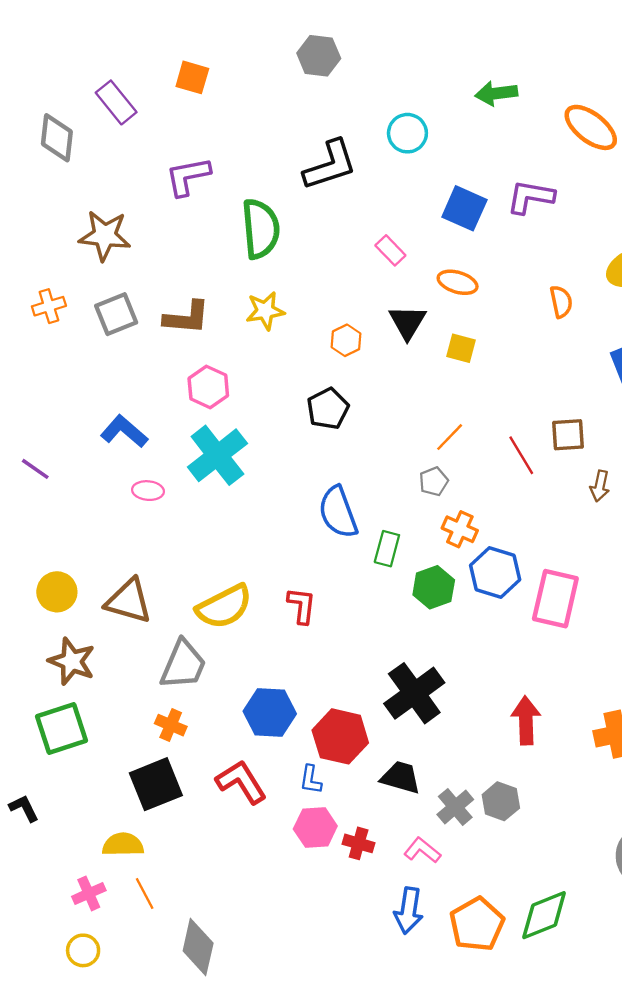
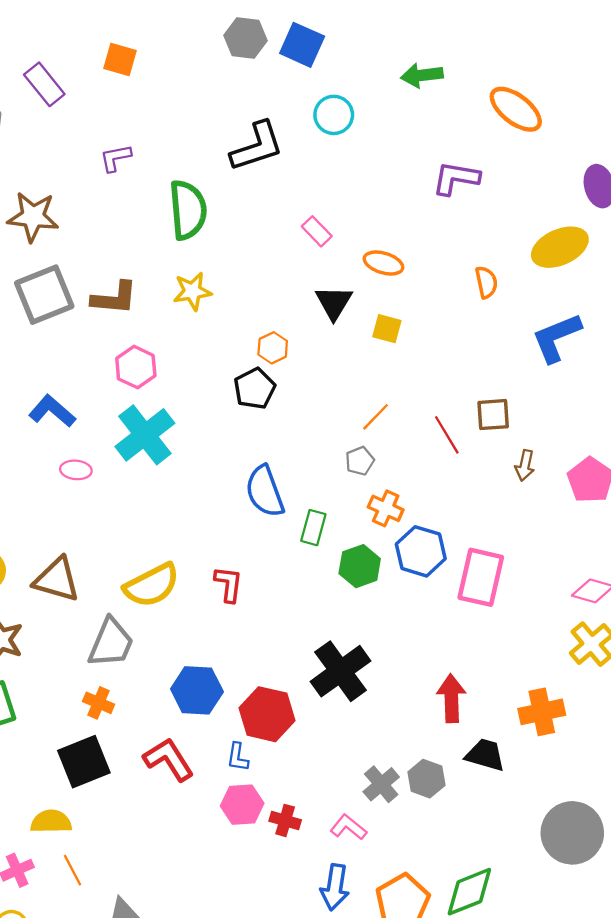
purple L-shape: (188, 176) -> (115, 158), size x0.7
blue square: (464, 208) -> (302, 45), moved
gray square: (116, 314) -> (44, 295), size x1.4
orange hexagon: (346, 340) -> (273, 348), moved
black trapezoid: (401, 777) -> (485, 755), moved

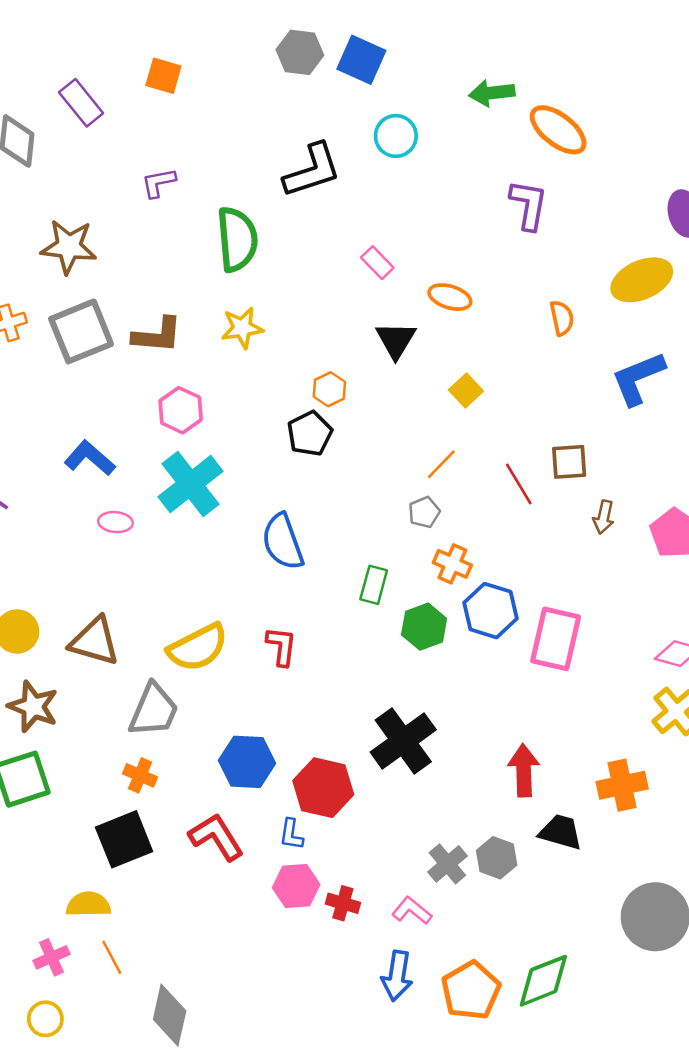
orange ellipse: (516, 109) -> (558, 130), moved
purple L-shape: (456, 178) -> (529, 205), turned 90
yellow square: (387, 329) -> (466, 391), moved, turned 32
blue semicircle: (265, 491) -> (283, 542), moved

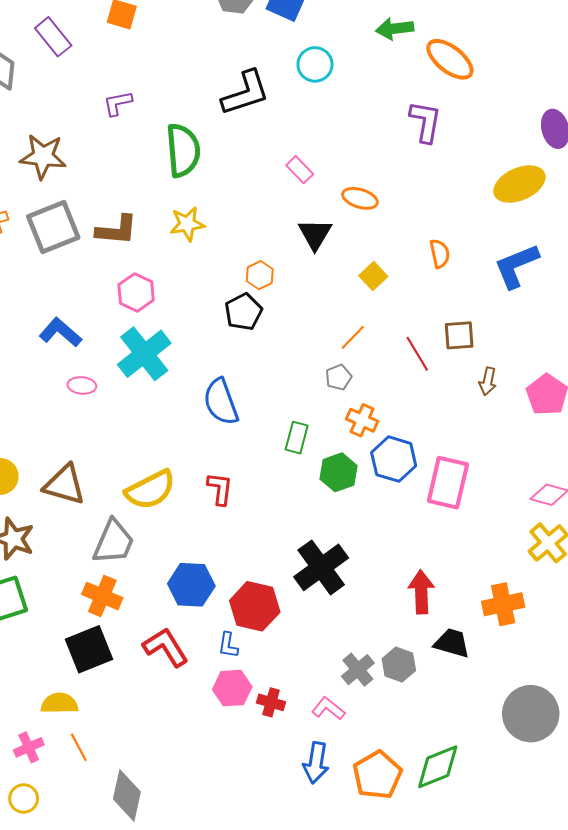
orange semicircle: (562, 318) -> (440, 254), moved
orange cross: (140, 775) -> (102, 596), size x1.4

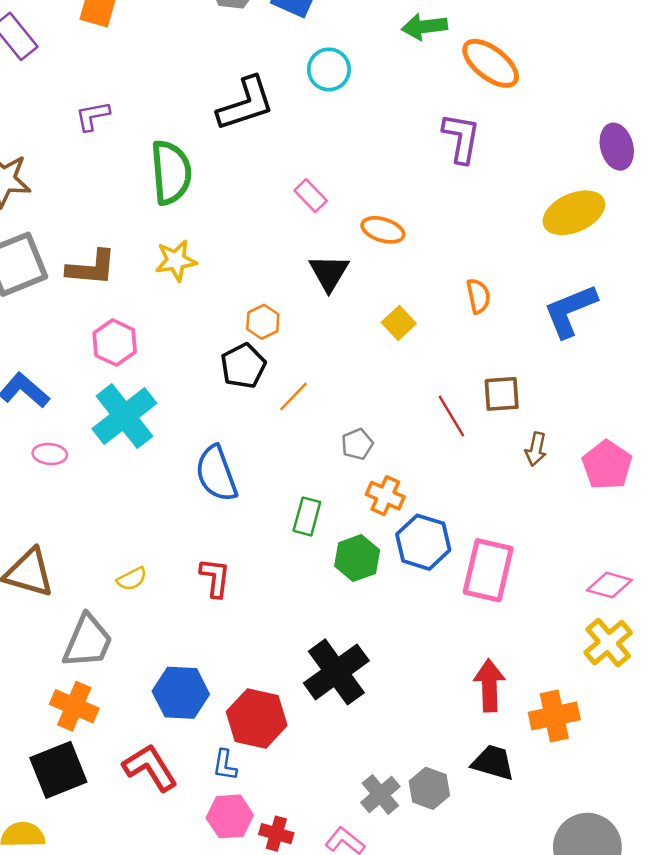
orange line: (353, 337) -> (293, 396), moved
yellow semicircle: (150, 490) -> (132, 579), size x0.5
red arrow: (421, 592) -> (489, 685), moved

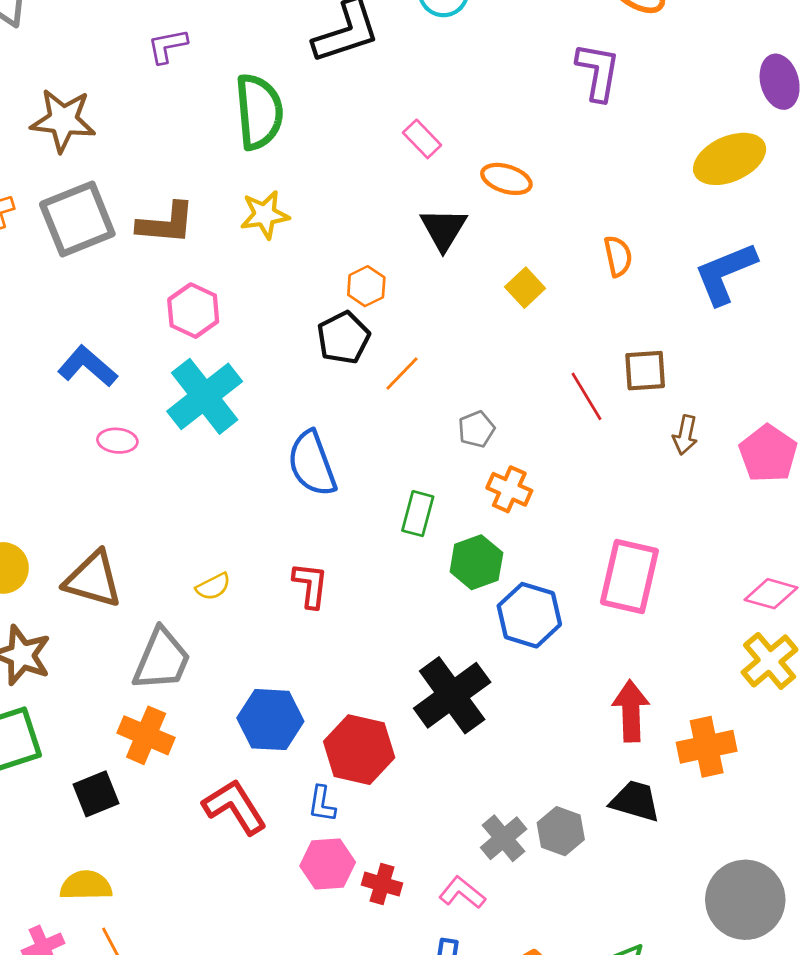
blue hexagon: (423, 542) -> (529, 615), moved
black square: (58, 770) -> (96, 794), moved, size x0.7

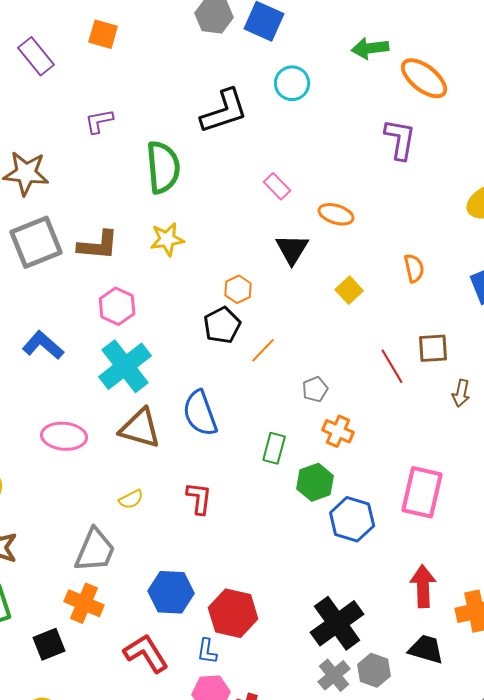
pink ellipse: (117, 441) -> (64, 436), moved, size x1.6
brown triangle: (93, 579) -> (140, 428), moved
black cross: (452, 695) -> (337, 623), moved

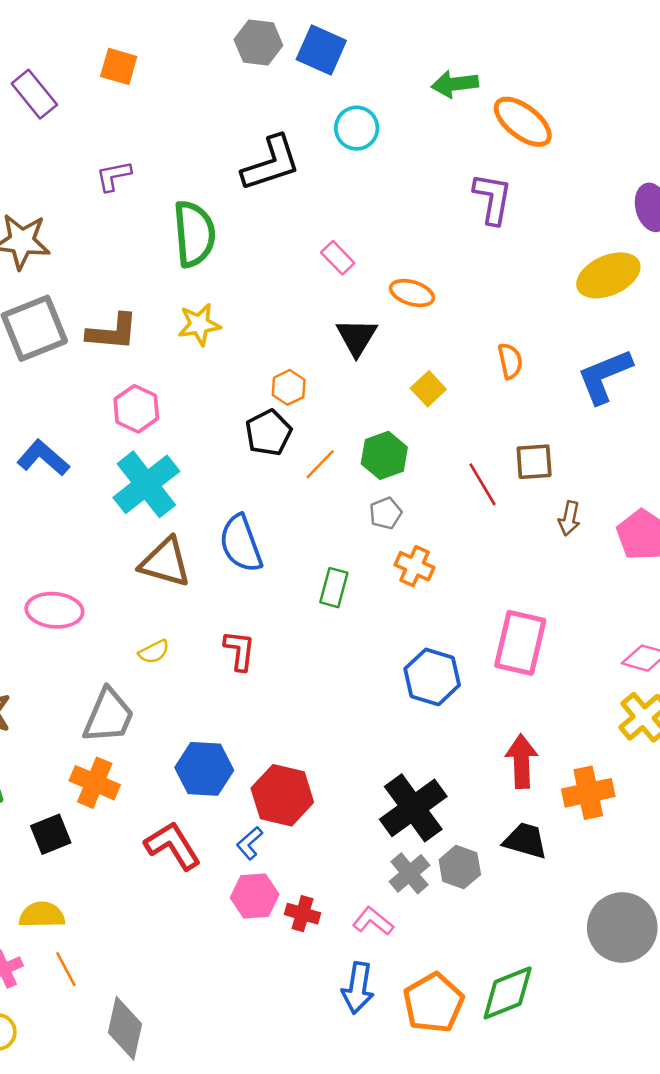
pink ellipse: (64, 436) -> (54, 610), moved
green hexagon: (315, 482) -> (384, 455), moved
blue L-shape: (207, 651) -> (250, 843), turned 40

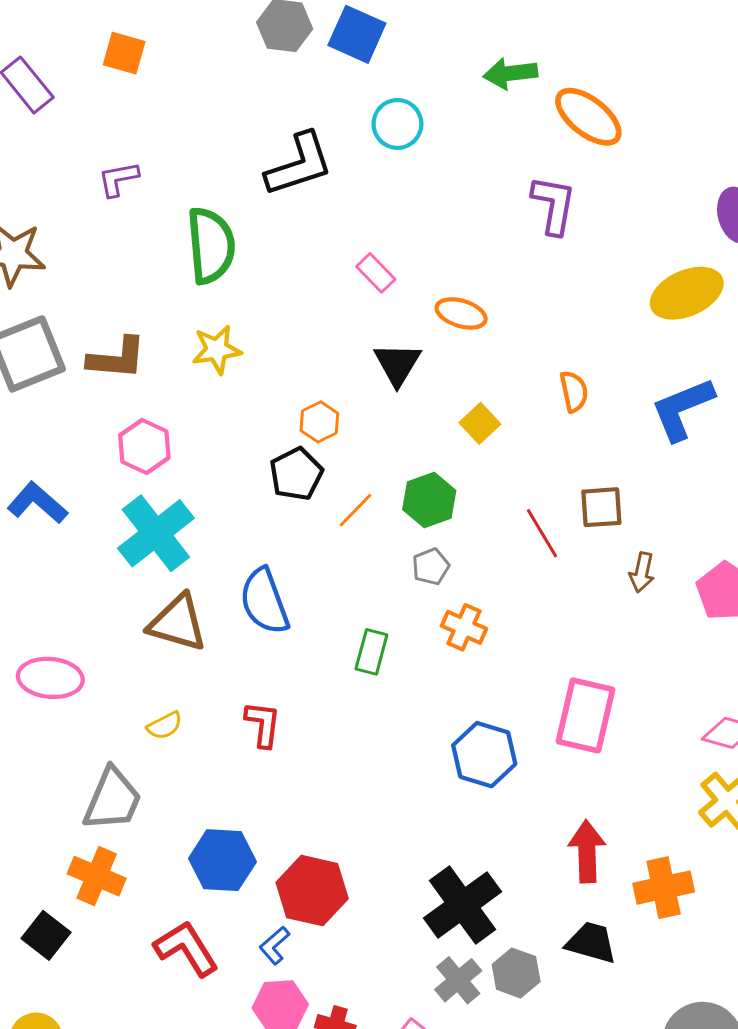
black square: (51, 834) -> (46, 935), turned -30

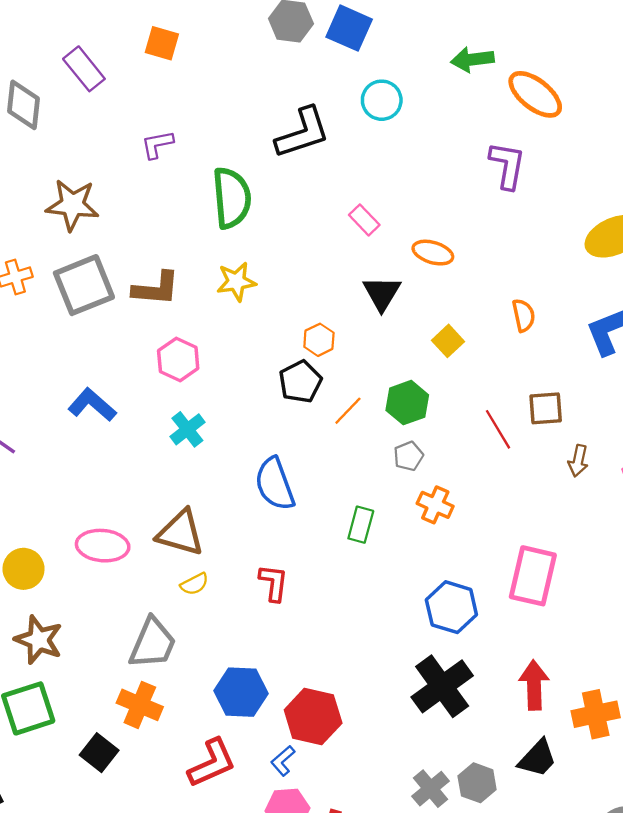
cyan cross: (156, 533) -> (187, 429), size x0.6
brown triangle: (178, 623) -> (181, 533), moved
black cross: (463, 905) -> (442, 686), moved
black trapezoid: (591, 943) -> (538, 758), turned 117
red L-shape: (186, 948) -> (212, 763), turned 98

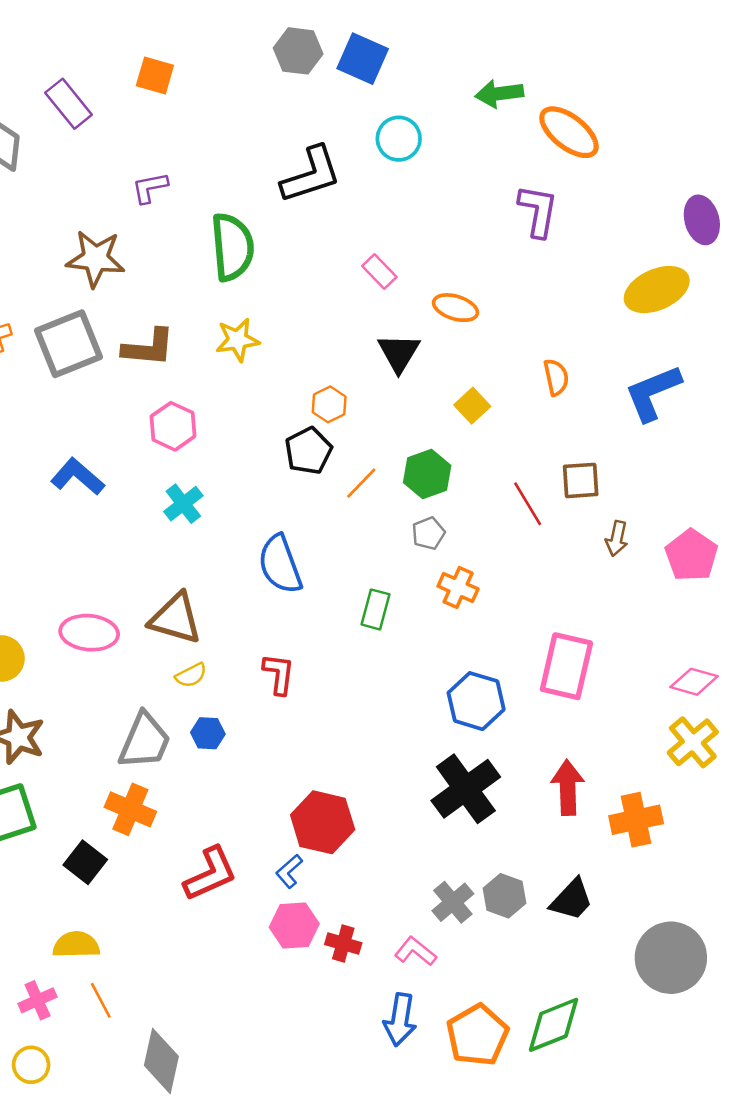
brown star: (72, 205) -> (96, 259), moved
blue hexagon: (241, 692) -> (208, 733), moved, size x0.6
black trapezoid: (538, 758) -> (572, 900), moved

